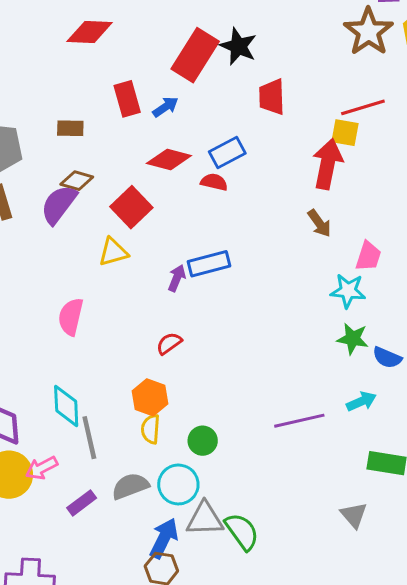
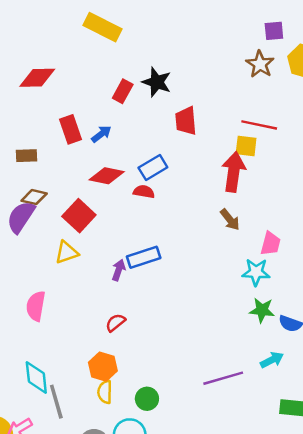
brown star: (368, 32) -> (260, 64), size x0.7
red rectangle: (195, 55) -> (123, 91), size x0.6
red line: (363, 107) -> (259, 125), turned 32

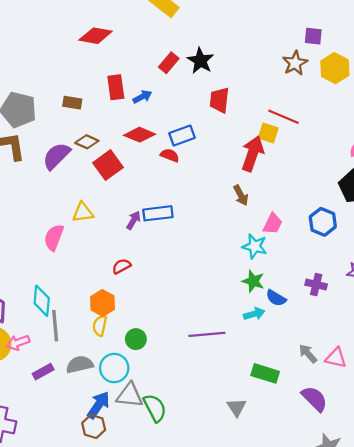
brown diamond: (34, 197) -> (87, 142), moved
yellow triangle: (67, 252) -> (83, 212), moved
cyan arrow: (272, 360) -> (254, 314), moved

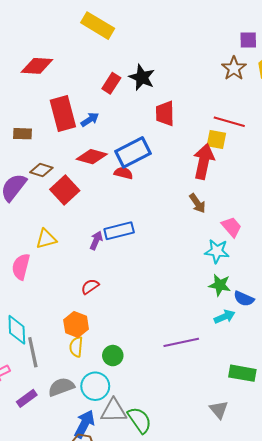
red rectangle: (116, 87) -> (63, 113), size x1.4
blue rectangle: (182, 136) -> (133, 152), size x1.4
pink trapezoid: (273, 224) -> (232, 227), turned -60

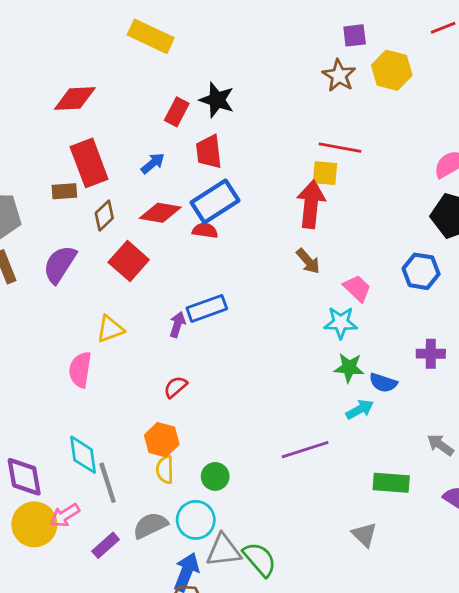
red rectangle: (63, 113) -> (89, 163), moved
red trapezoid: (165, 113) -> (209, 152), moved
brown diamond: (41, 170) -> (104, 216), moved, turned -55

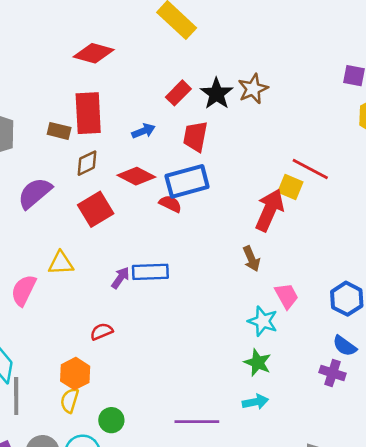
brown star: (339, 75) -> (253, 89), moved
blue semicircle: (383, 383) -> (345, 346), moved

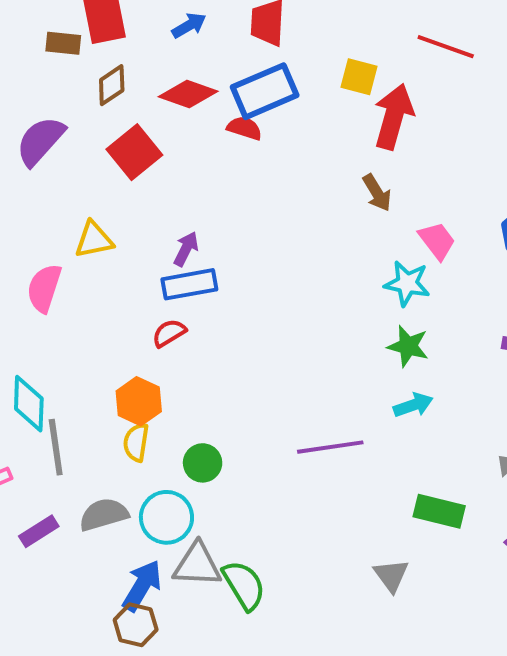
yellow square: (290, 187) -> (359, 77), moved
blue rectangle: (150, 272) -> (189, 284), moved

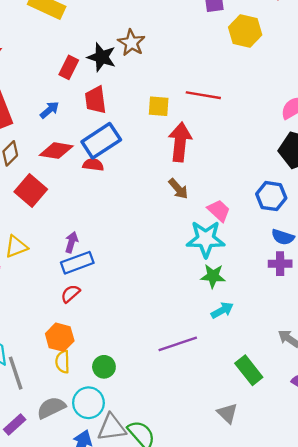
yellow square: (359, 77) -> (159, 106), moved
cyan star: (407, 283) -> (206, 239), size x1.4
green rectangle: (439, 511) -> (249, 370), turned 48

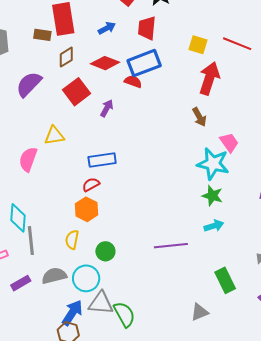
purple arrow: (71, 242) -> (107, 108), moved
orange hexagon: (60, 337) -> (87, 209), moved
gray triangle: (227, 413) -> (200, 312), turned 42

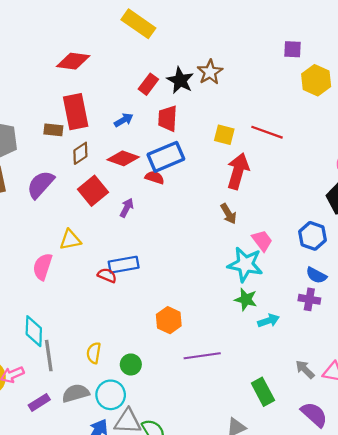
red semicircle: (91, 185) -> (107, 275), moved, turned 54
orange hexagon: (87, 209) -> (169, 320), moved
cyan arrow: (214, 226) -> (268, 321), moved

